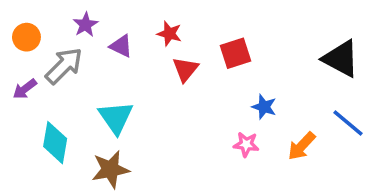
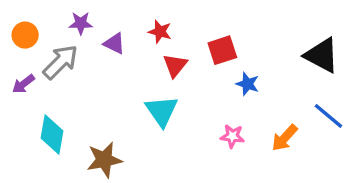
purple star: (85, 25) -> (81, 23), turned 30
blue star: (264, 107) -> (248, 84), moved
cyan triangle: (116, 118) -> (162, 111), moved

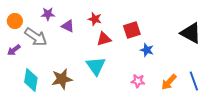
gray arrow: (60, 62) -> (36, 37), turned 80
red triangle: (175, 65) -> (104, 39), turned 35
blue line: (328, 116) -> (194, 81), moved, turned 30
brown star: (104, 160) -> (62, 79), moved

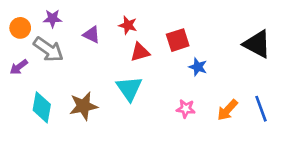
purple star: (48, 14) -> (52, 18), moved

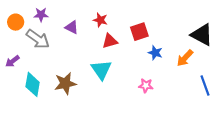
purple arrow: (19, 67) -> (12, 61), moved
orange arrow: (227, 110) -> (185, 58), moved

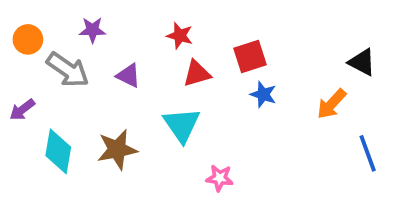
purple star: (41, 15) -> (92, 30), moved
purple triangle: (72, 27) -> (129, 75), moved
black triangle: (202, 35) -> (362, 62), size x0.7
blue star: (155, 53) -> (263, 94), moved
pink star: (146, 86) -> (220, 178), moved

